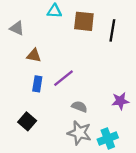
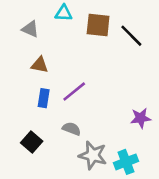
gray triangle: (17, 28) -> (30, 29), moved
black line: (112, 30) -> (131, 36), turned -55
gray semicircle: (79, 107) -> (72, 129), moved

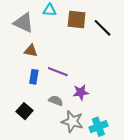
gray triangle: (30, 29) -> (24, 23), size x1.5
purple line: (74, 91) -> (58, 72), turned 60
purple star: (141, 118) -> (81, 92), moved

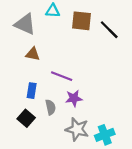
blue rectangle: (34, 77) -> (32, 91), moved
purple star: (81, 92) -> (74, 98), moved
gray semicircle: (56, 101) -> (51, 107), moved, turned 56

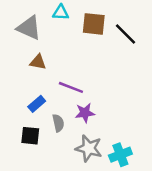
blue rectangle: (32, 91) -> (37, 104), turned 40
black square: (26, 118) -> (30, 136), turned -35

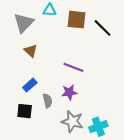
gray triangle: (29, 28) -> (24, 23), turned 50
brown triangle: (38, 62) -> (31, 51), turned 32
purple line: (71, 87) -> (73, 67), moved

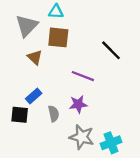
brown square: (77, 20) -> (58, 37), moved
black line: (103, 28) -> (111, 50), moved
black square: (25, 111) -> (20, 115), moved

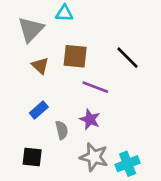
brown square: (58, 37) -> (75, 56), moved
purple star: (78, 104) -> (90, 119), turned 30
black square: (20, 115) -> (32, 157), moved

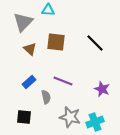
purple line: (95, 87) -> (63, 81), moved
purple star: (90, 119) -> (102, 89), moved

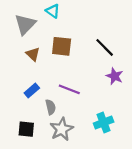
cyan triangle: (48, 10) -> (53, 11), turned 32
purple star: (102, 89) -> (115, 76), moved
gray star: (70, 117) -> (62, 129), moved, turned 30
cyan cross: (95, 122) -> (104, 123), moved

